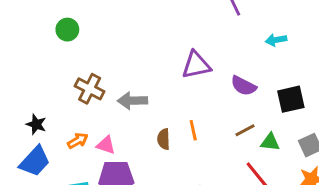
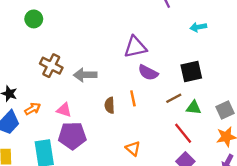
purple semicircle: (244, 86) -> (148, 73), moved
black square: (291, 99) -> (191, 71), moved
orange arrow: (78, 141) -> (33, 109), moved

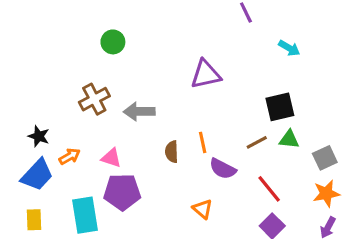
green circle: (34, 19) -> (113, 42), moved
cyan arrow: (198, 27) -> (289, 48), turned -140
brown cross: (51, 66) -> (94, 99), turned 35
purple semicircle: (148, 73) -> (223, 169), moved
green triangle: (194, 108) -> (289, 139), moved

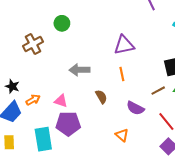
brown cross: (94, 99) -> (33, 44), moved
orange line: (203, 142) -> (122, 74), moved
brown semicircle: (172, 152) -> (101, 97), turned 152

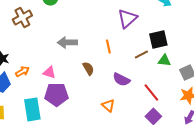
purple triangle: (124, 45) -> (127, 18), moved, turned -30
brown line: (158, 91) -> (141, 54), moved

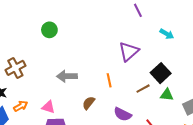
brown cross: (22, 17) -> (15, 68), moved
black square: (158, 39) -> (161, 73), turned -30
brown semicircle: (88, 68) -> (89, 103), turned -112

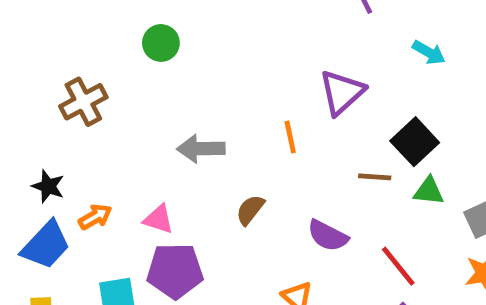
brown cross: (15, 68) -> (83, 102), moved
orange line: (109, 80) -> (290, 137), moved
brown line: (143, 89) -> (375, 177), turned 32

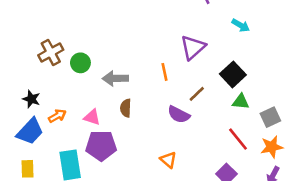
green circle: (161, 43) -> (80, 63), moved
brown line: (375, 177) -> (197, 94), moved, turned -48
brown semicircle: (250, 210) -> (126, 108), moved, turned -36
purple semicircle: (328, 236) -> (179, 115), moved
red line: (398, 266) -> (238, 139), moved

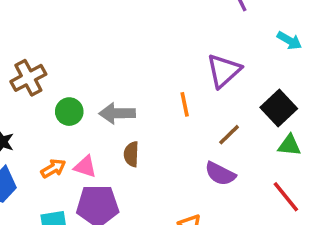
green circle: (80, 63) -> (69, 112), moved
purple semicircle: (179, 115) -> (220, 174), moved
orange arrow: (57, 116) -> (53, 168), moved

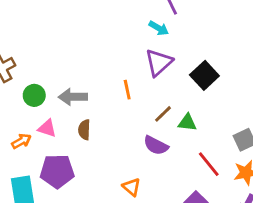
cyan arrow: (289, 41) -> (159, 28), moved
black square: (279, 108) -> (204, 75), moved
green triangle: (289, 145) -> (187, 123), moved
pink triangle: (85, 167) -> (47, 128), moved

